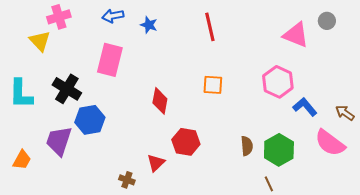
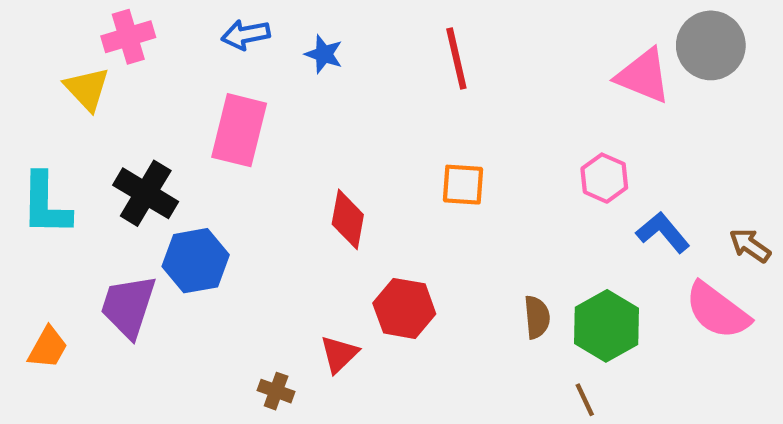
gray circle: (327, 21) -> (711, 45), size x1.8
pink hexagon: (278, 82) -> (604, 178), size x0.7

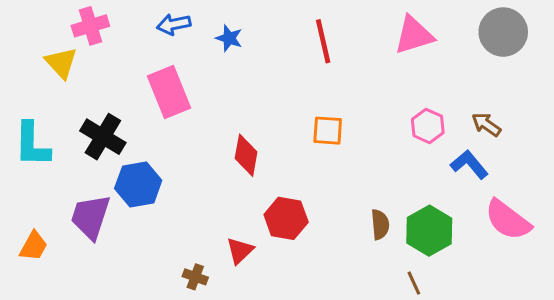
pink triangle: (643, 76) -> (414, 35), moved, turned -39
pink rectangle: (239, 130) -> (169, 92), turned -36
brown arrow: (750, 245) -> (486, 124), moved

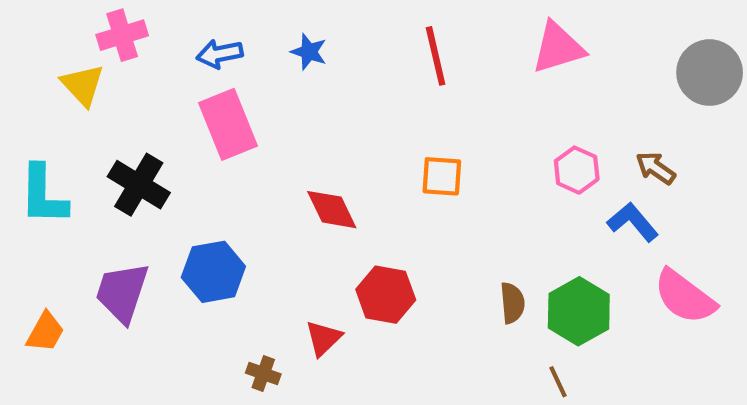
blue arrow: (174, 24) -> (220, 54), moved
gray circle: (503, 32) -> (710, 73), moved
red diamond: (246, 155) -> (332, 210), turned -36
blue hexagon: (138, 184) -> (213, 272), moved

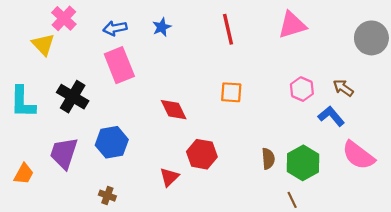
pink cross: (122, 35) -> (64, 18), turned -30
blue star: (309, 52) -> (162, 27), turned 30
brown cross: (263, 374) -> (107, 196), moved

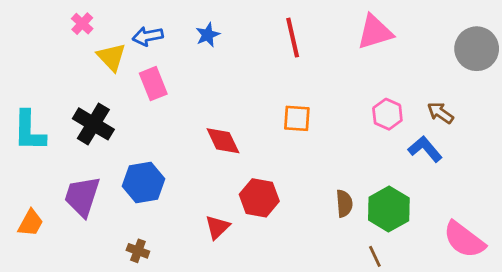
pink cross: (64, 18) -> (82, 24), size x0.7
yellow triangle: (43, 44) -> (111, 57), moved
pink rectangle: (119, 65) -> (153, 84), size x0.7
pink semicircle: (358, 155) -> (464, 240), moved

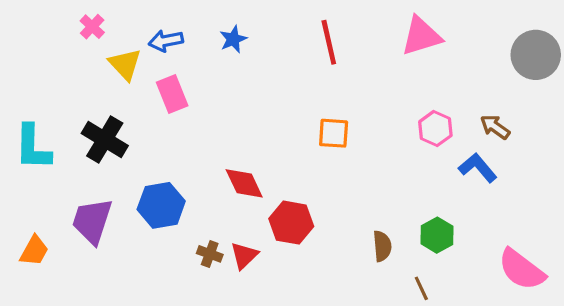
red diamond: (223, 141) -> (244, 183), moved
brown semicircle: (344, 203) -> (382, 246), moved
green hexagon: (389, 209) -> (437, 235), size x0.7
brown cross: (138, 251) -> (210, 254), moved

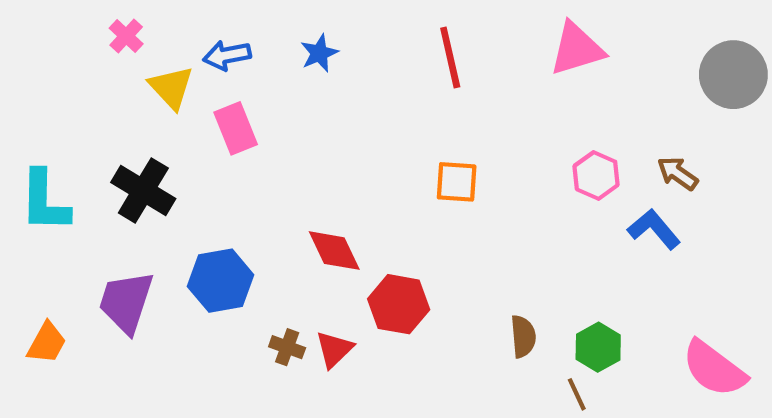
green hexagon: (437, 235) -> (598, 347), moved

